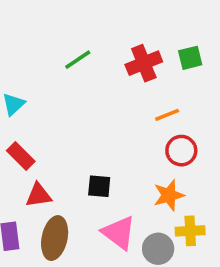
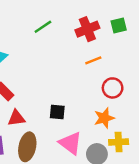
orange line: (167, 115) -> (93, 60), moved

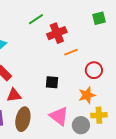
red cross: (87, 29) -> (57, 33), moved
orange line: (93, 60) -> (71, 52), moved
black square: (57, 112) -> (52, 82), moved

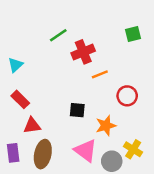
orange star: (87, 95) -> (106, 126), moved
yellow cross: (99, 115) -> (133, 149), turned 35

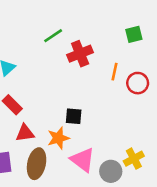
orange line: (100, 74) -> (115, 72), moved, turned -56
red circle: (127, 96) -> (138, 83), moved
orange star: (106, 126) -> (58, 138), moved
yellow cross: (133, 149) -> (134, 159), turned 30

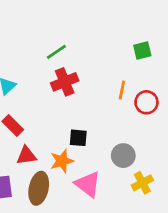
red cross: (80, 54) -> (65, 82), moved
gray circle: (111, 171) -> (123, 156), moved

